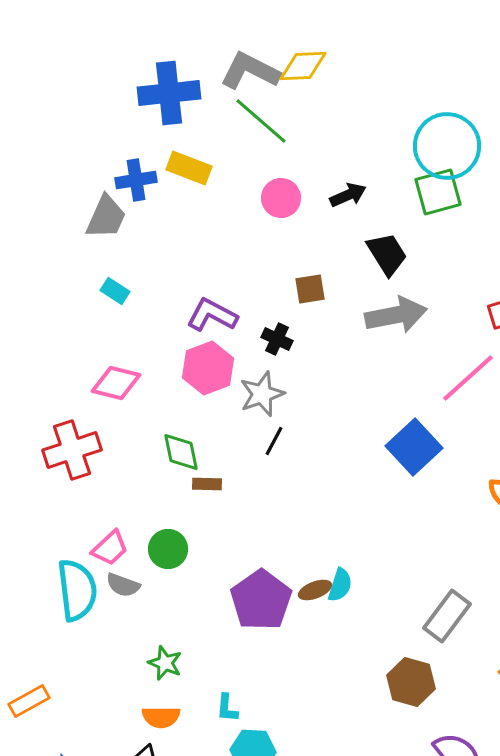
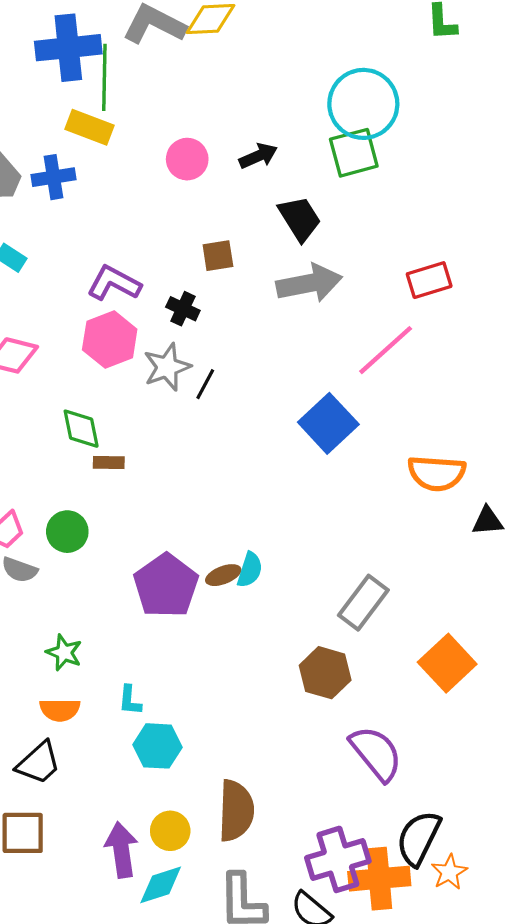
green line: (261, 121) -> (104, 77), moved, turned 50
blue cross: (136, 180) -> (53, 177), moved
black line: (274, 441) -> (205, 384), moved

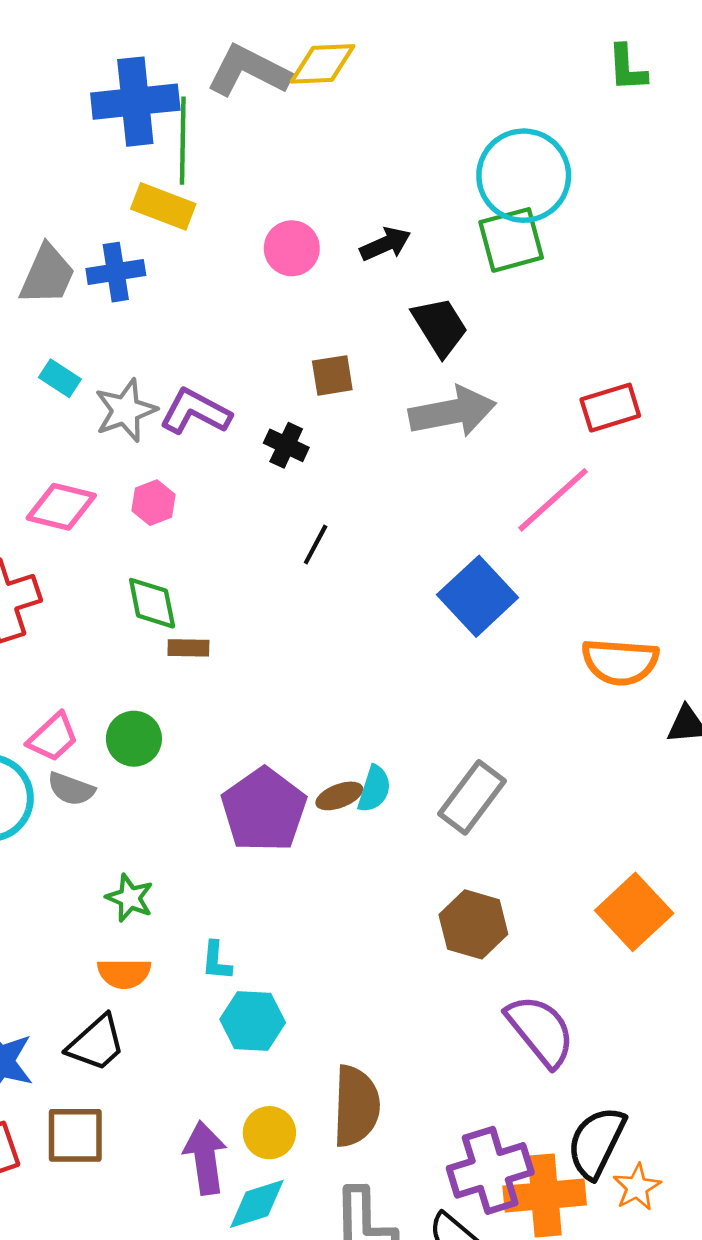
pink hexagon: (110, 339) -> (153, 503), moved, size x0.6
gray star: (167, 367) -> (126, 410), moved
gray rectangle: (363, 603) -> (472, 797), moved

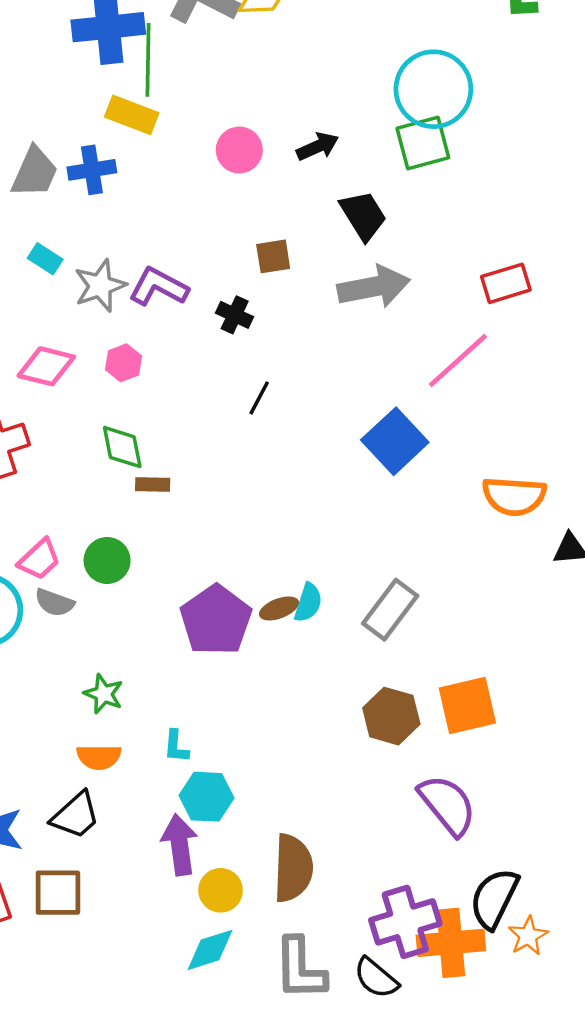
orange square: (634, 912) -> (467, 706), moved, turned 30
purple arrow: (205, 1158) -> (180, 845), moved

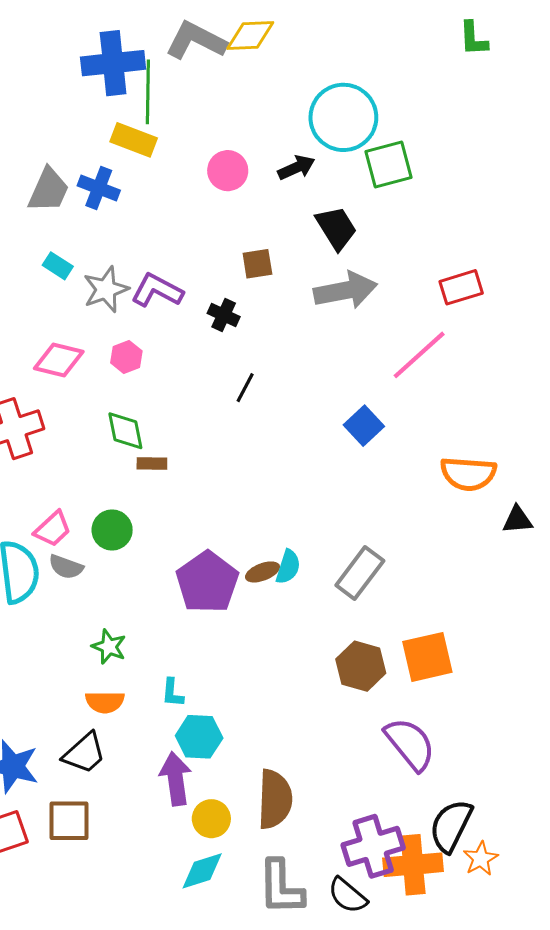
cyan circle: (433, 89) -> (343, 117), moved
blue cross: (92, 170) -> (99, 188), turned 30
blue square: (395, 441) -> (364, 426), size x0.7

